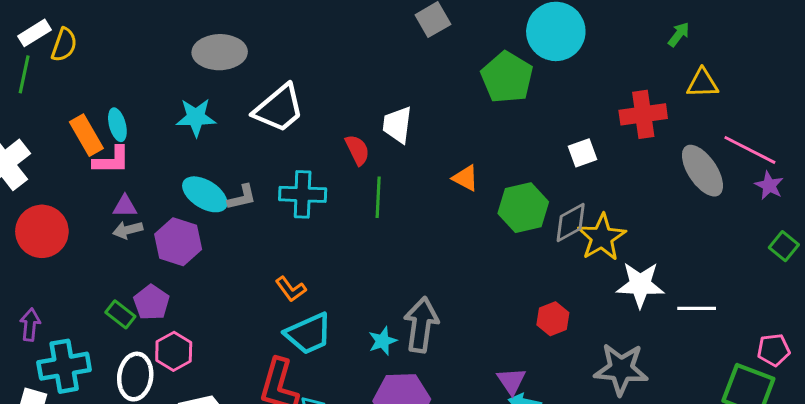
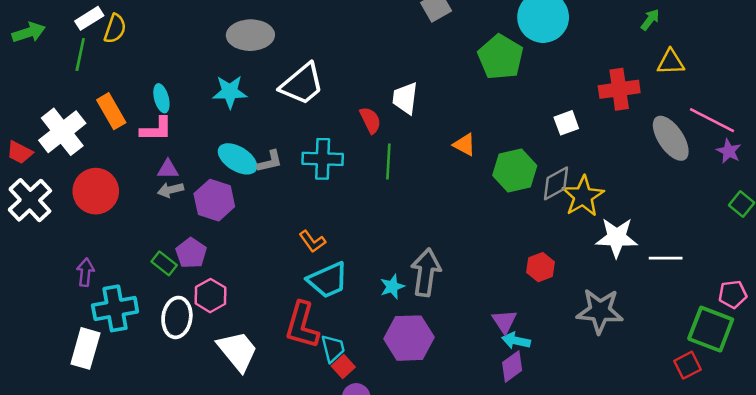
orange rectangle: (86, 135) -> (111, 111), moved

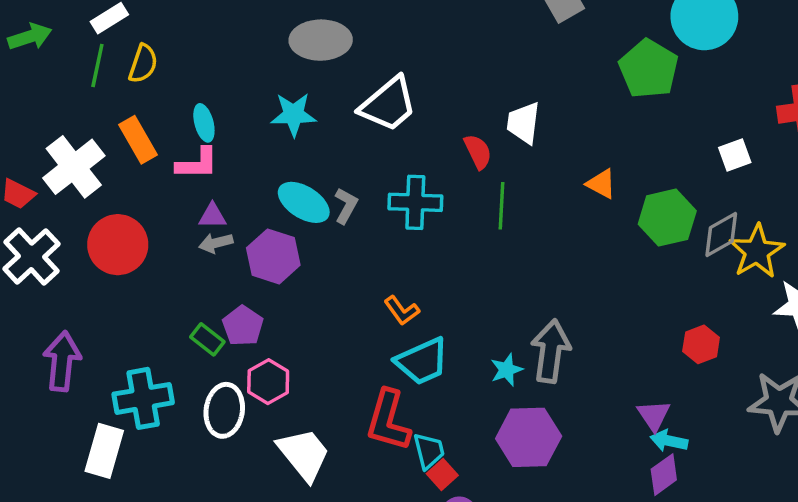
yellow semicircle: (115, 29) -> (143, 64), moved
gray L-shape: (270, 161) -> (346, 206), turned -48
purple arrow: (85, 272) -> (62, 361), moved, size x1.6

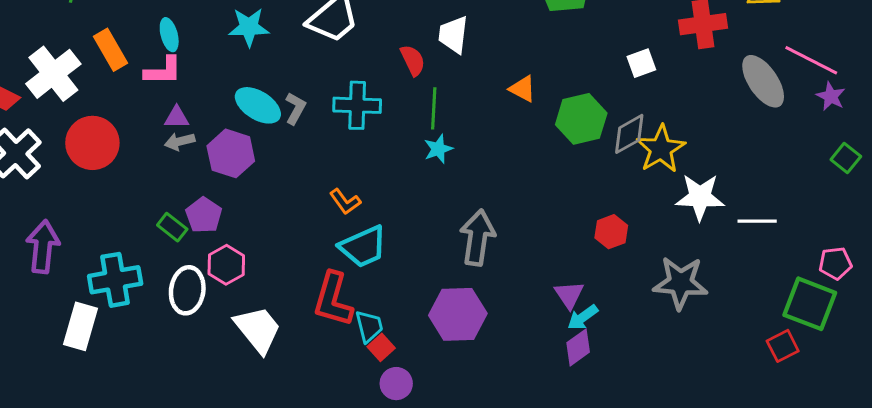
cyan star: (507, 370) -> (438, 149), moved
cyan arrow: (669, 441) -> (583, 317), turned -48

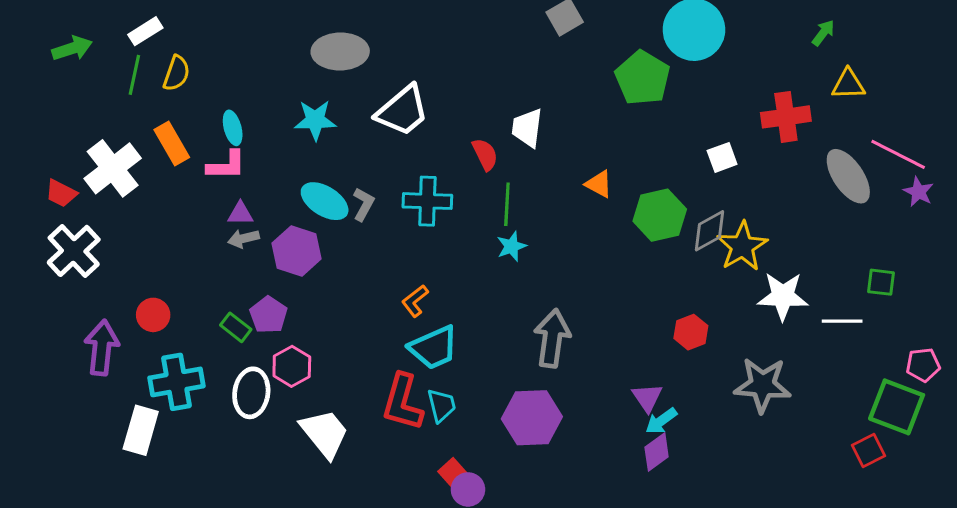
red circle: (92, 143) -> (153, 315), moved, size x0.6
green square: (846, 158) -> (881, 282), moved, turned -32
orange L-shape: (345, 202) -> (415, 301), turned 88
cyan trapezoid: (369, 326) -> (441, 405), moved
red square: (381, 347) -> (452, 472), moved

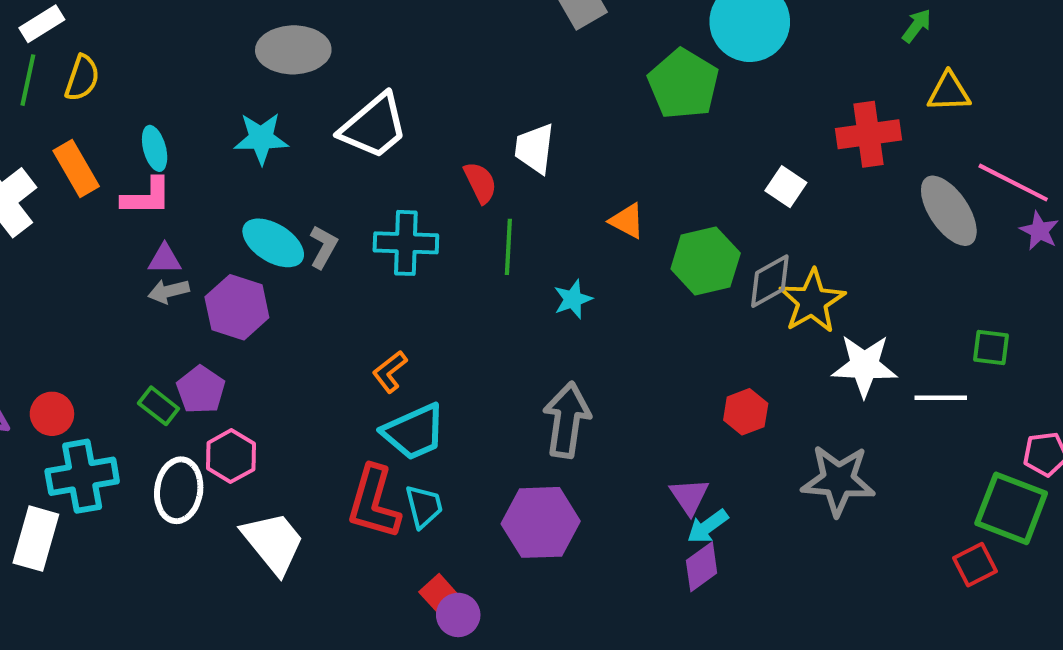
white square: (722, 157) -> (786, 187), turned -36
cyan star: (512, 246) -> (573, 299), moved
red circle: (153, 315) -> (52, 414), moved

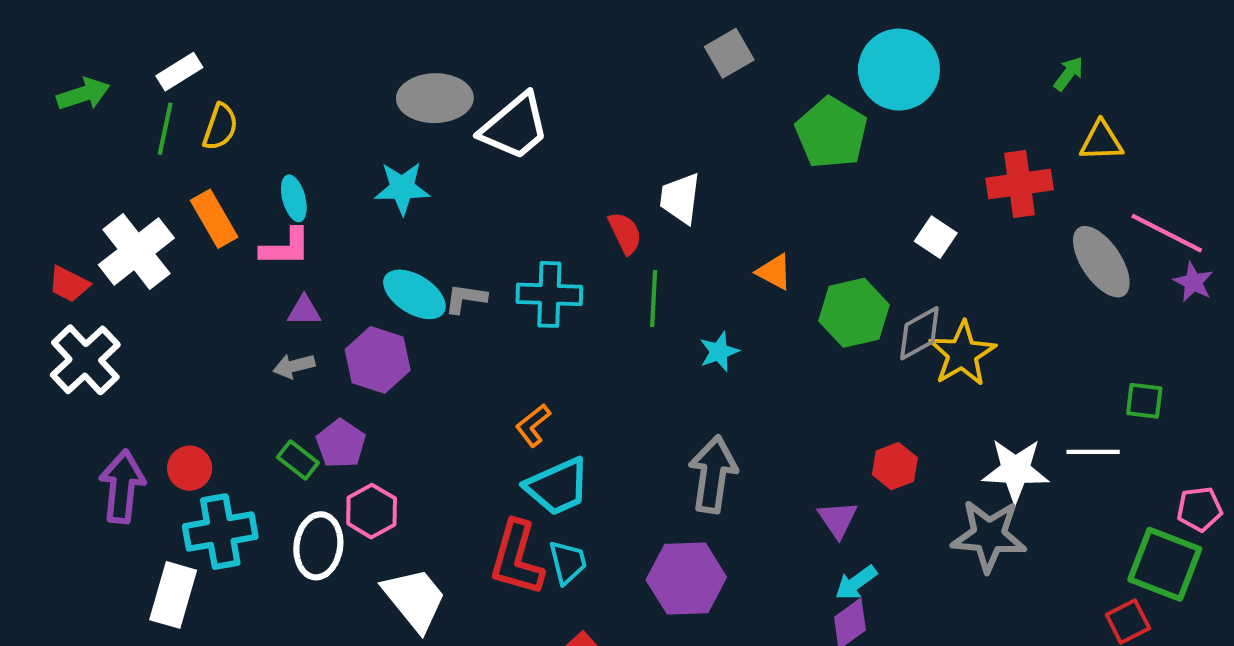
white trapezoid: (374, 126) -> (515, 127), moved
gray L-shape: (323, 247) -> (466, 298), turned -111
gray arrow: (169, 291) -> (294, 366), moved
white star: (864, 366) -> (1015, 470), moved
purple triangle: (689, 496) -> (838, 519), moved

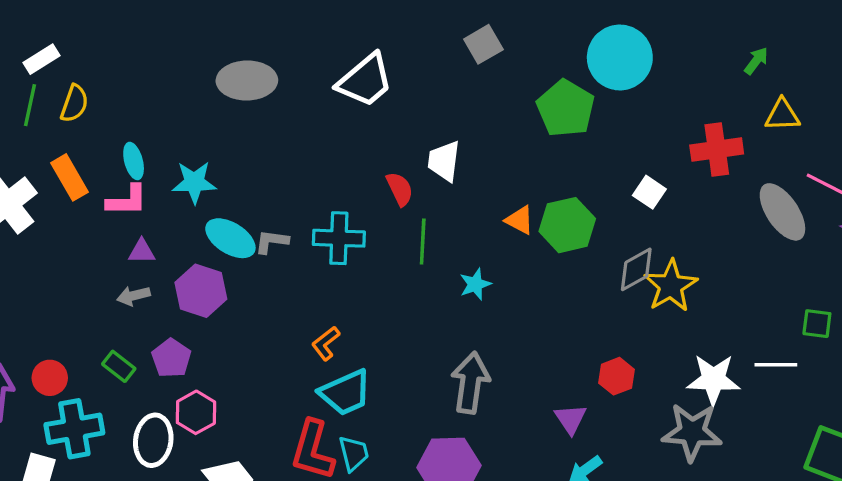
white trapezoid: (515, 127) -> (365, 80), moved
cyan star: (402, 188) -> (194, 182), moved
green hexagon: (854, 313) -> (567, 225), moved
green rectangle: (298, 460) -> (119, 366), moved

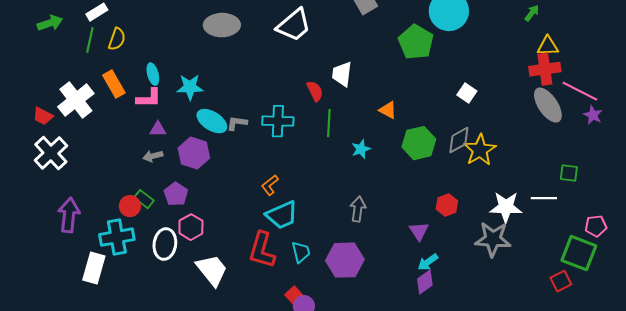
red cross: (717, 149) -> (545, 69), moved
green hexagon: (567, 225) -> (419, 143), moved
red circle: (50, 378) -> (130, 206), moved
gray arrow: (470, 383) -> (358, 209), size x0.7
cyan trapezoid: (354, 453) -> (301, 252), moved

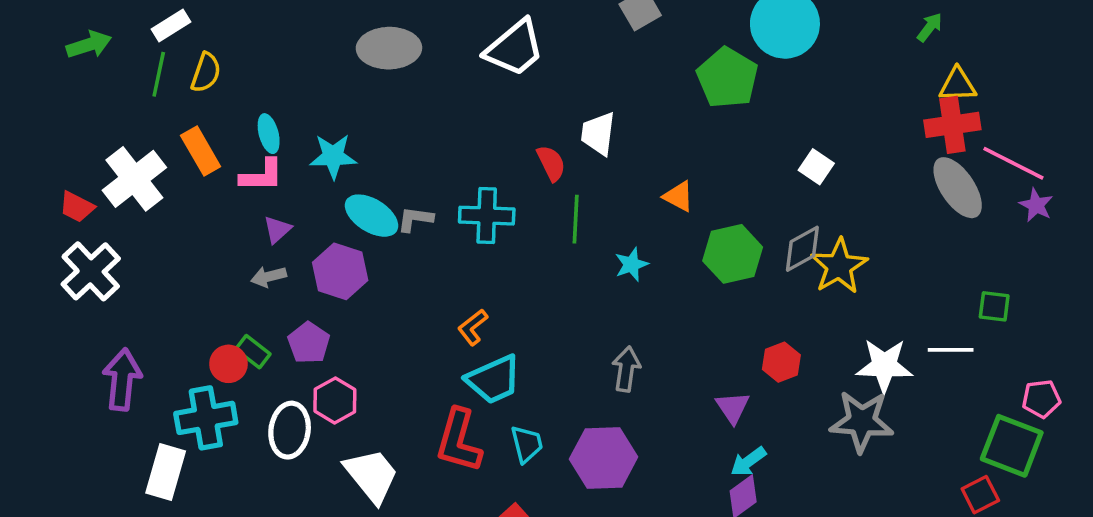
purple triangle: (158, 129) -> (277, 230), turned -42

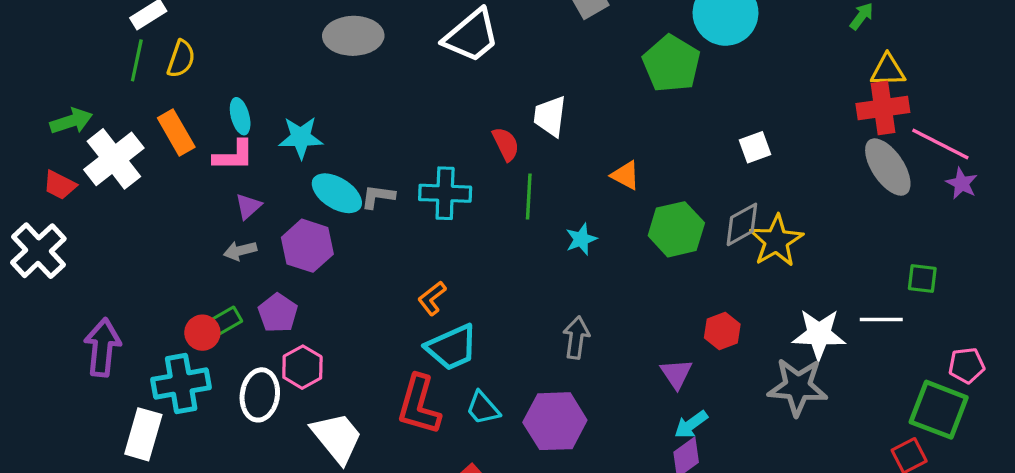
green arrow: (89, 45) -> (71, 121), moved
white square: (816, 167) -> (755, 147), turned 36
white cross: (91, 271) -> (38, 251), moved
green rectangle: (253, 352) -> (225, 321), turned -68
cyan trapezoid: (527, 444) -> (483, 408), turned 153

